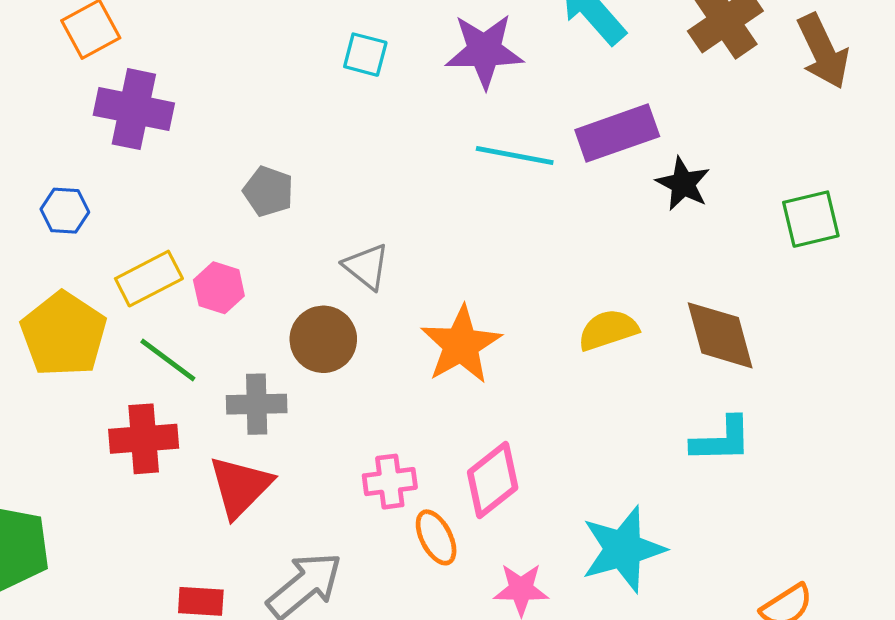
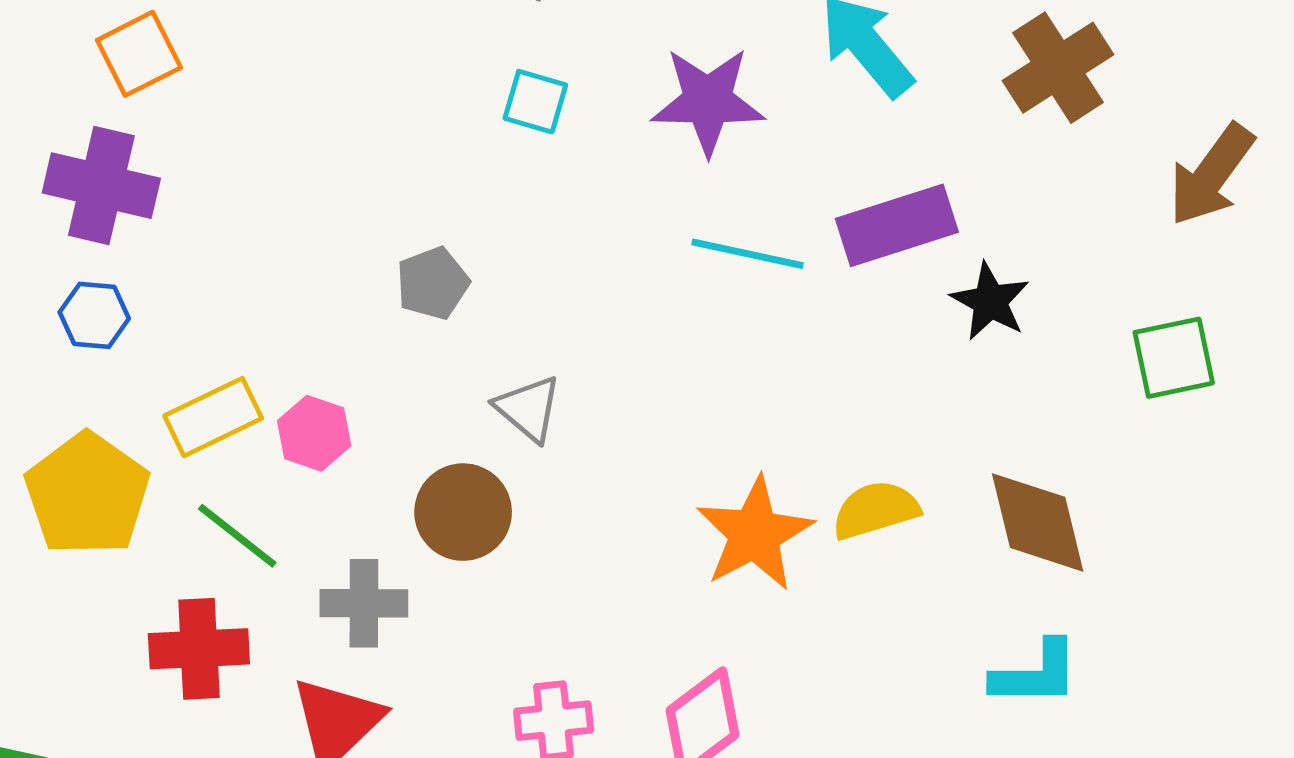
brown arrow: (823, 51) -> (1211, 175), moved, turned 60
purple cross: (134, 109) -> (101, 186), moved
gray pentagon: (268, 191) -> (433, 283), moved, turned 30
orange star: (461, 345) -> (755, 534), moved

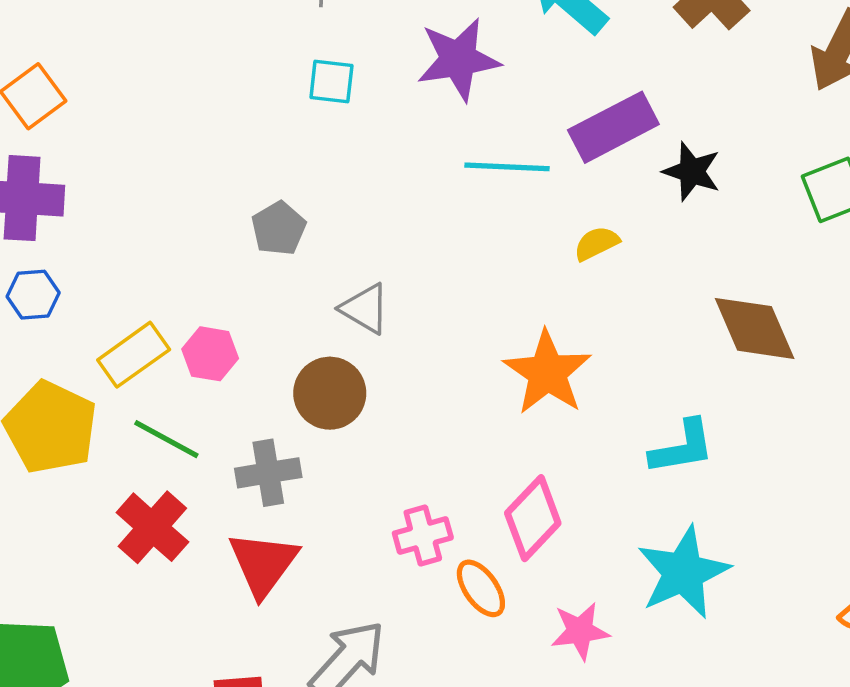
yellow semicircle: (876, 510) -> (596, 243), moved, size x0.7
red cross: (199, 649) -> (152, 527), turned -36
cyan L-shape: (1035, 674) -> (682, 447), moved

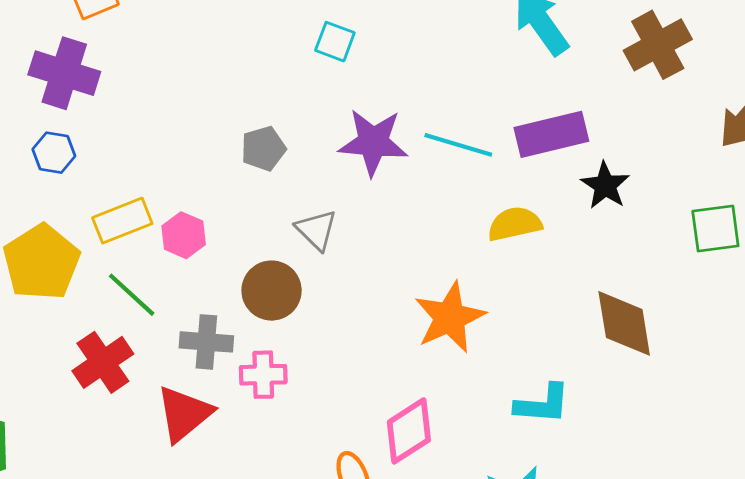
purple star: (458, 59) -> (373, 142), moved
yellow semicircle: (596, 243) -> (515, 224), size x1.4
pink cross: (423, 536) -> (263, 375), moved

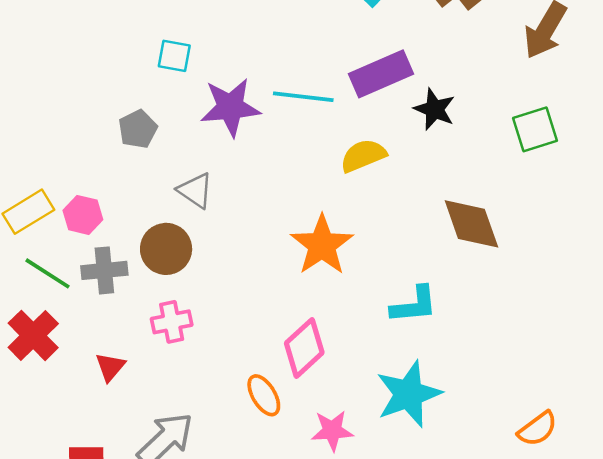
cyan square: (335, 42) -> (174, 56), moved
gray cross: (206, 342) -> (104, 270), moved
red triangle: (184, 414) -> (110, 367), size x0.6

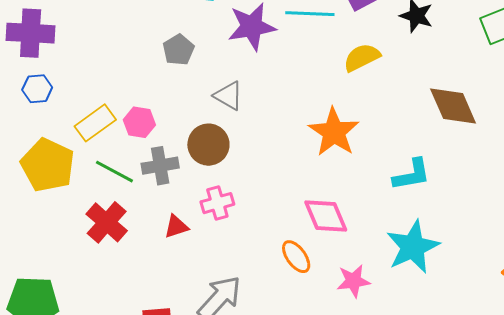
pink diamond: (304, 348) -> (326, 216), turned -66
red triangle: (110, 367) -> (176, 227), moved, turned 36

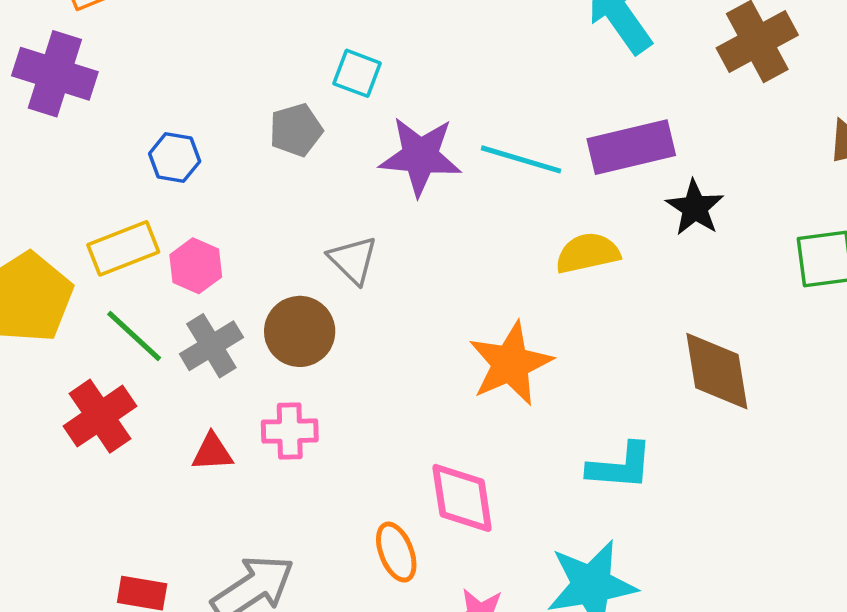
gray pentagon: (178, 50) -> (296, 130), moved
blue hexagon: (37, 89) -> (175, 158), moved
gray cross: (160, 166) -> (211, 346), turned -36

